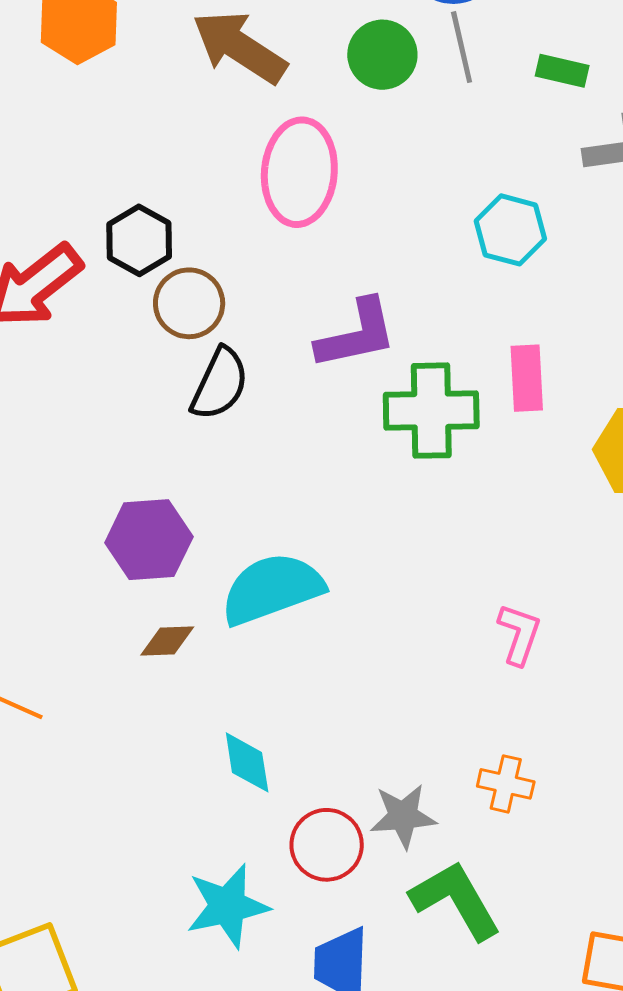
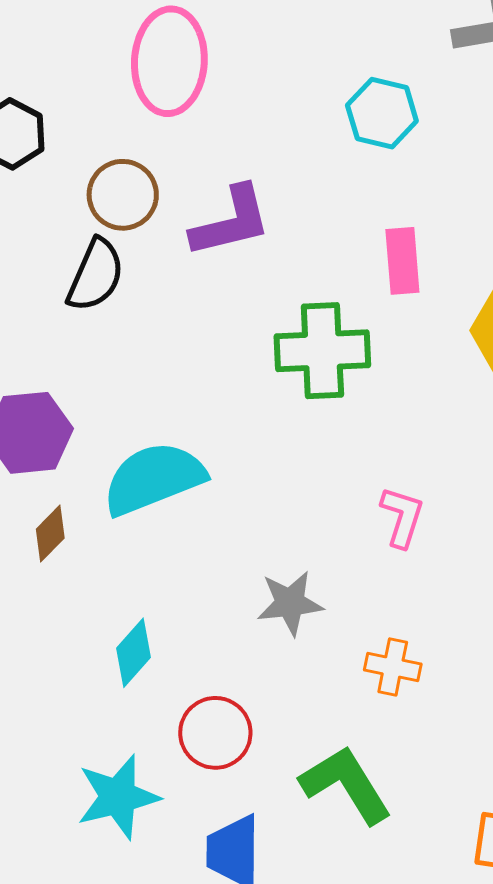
brown circle: (189, 303) -> (123, 195), moved
green cross: (431, 411) -> (322, 351), moved
brown diamond: (167, 641) -> (50, 534), turned -42
cyan diamond: (247, 762) -> (134, 653), turned 52
gray star: (403, 816) -> (290, 603), moved

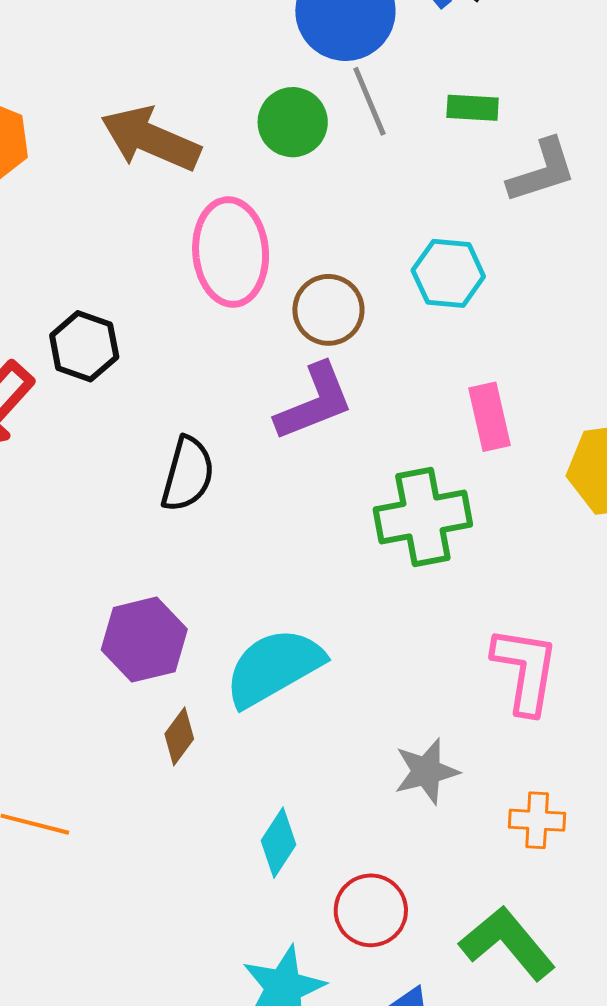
brown circle: (123, 195) -> (328, 310), moved
pink L-shape: (402, 517) -> (525, 670), size x1.5

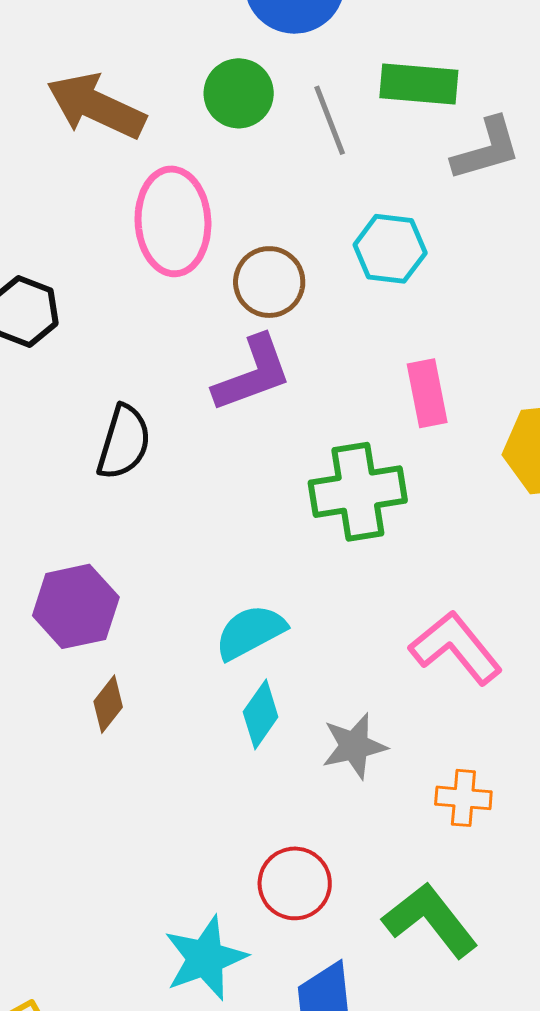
gray line: (369, 101) -> (330, 120), moved
green rectangle: (473, 108) -> (419, 84), size x1.5
cyan semicircle: (274, 667) -> (250, 632), moved, size x0.7
pink L-shape: (525, 670) -> (456, 648), turned -50
cyan diamond: (278, 843) -> (261, 714), moved

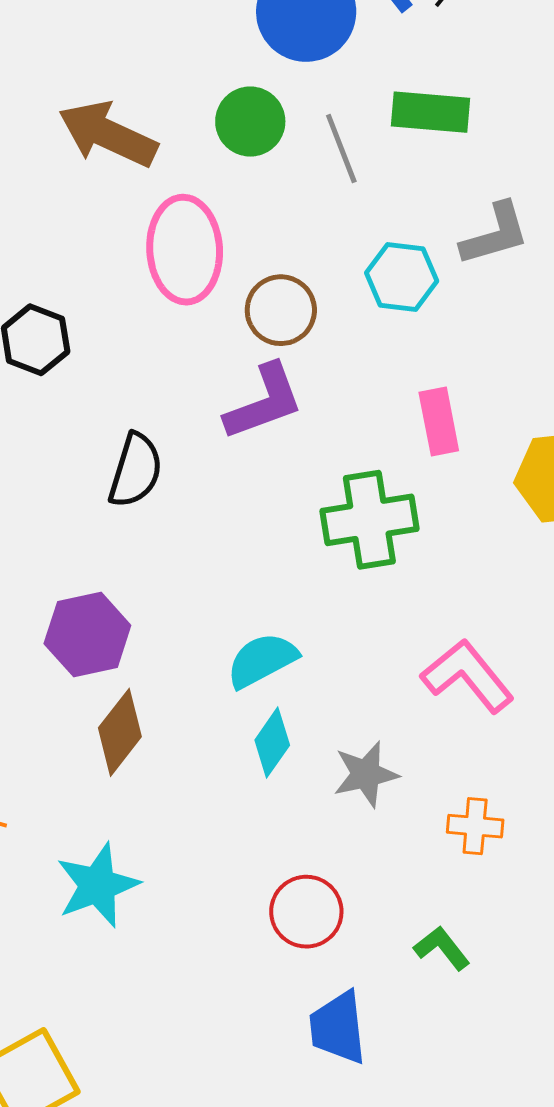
gray L-shape: (486, 149) -> (495, 234), moved
brown diamond: (108, 704) -> (120, 732), size x1.5
green L-shape: (430, 920) -> (442, 948), size x0.6
cyan star: (205, 958) -> (97, 885), moved

